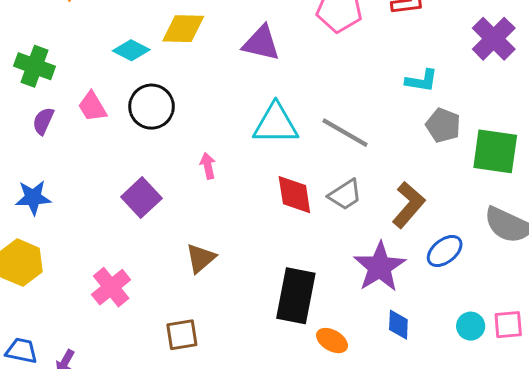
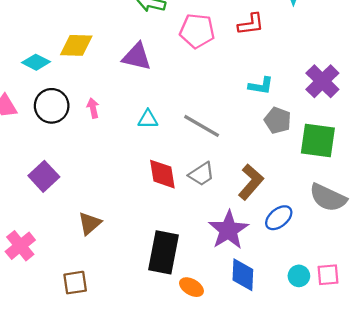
purple cross: (494, 39) -> (322, 81), moved
cyan triangle: (276, 124) -> (148, 119), size x0.6
pink arrow: (208, 166) -> (93, 108), moved
blue diamond: (398, 325) -> (243, 275), size x1.4

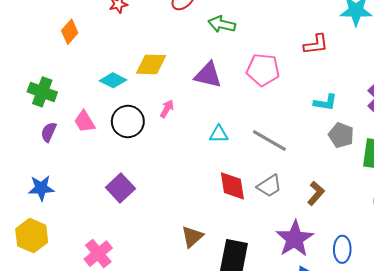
pink pentagon: (197, 31) -> (263, 70), moved
pink arrow: (93, 108) -> (167, 109), moved, turned 42
brown L-shape: (251, 182) -> (316, 193), size x0.7
blue ellipse: (279, 218) -> (342, 249), moved, turned -50
brown triangle: (90, 223) -> (192, 237), moved

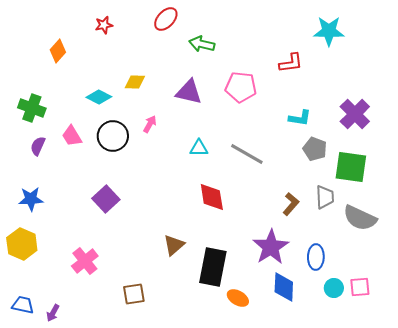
yellow diamond: (151, 64) -> (135, 82), size x0.7
gray trapezoid: (269, 186) -> (325, 197), moved, turned -60

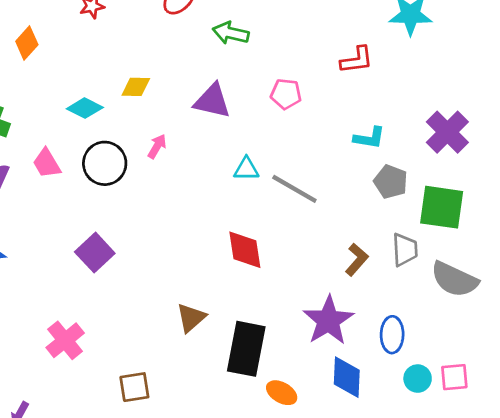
pink pentagon: (241, 87) -> (286, 94), size x0.7
cyan triangle: (199, 148) -> (246, 169), moved

